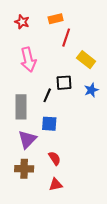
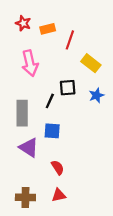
orange rectangle: (56, 19) -> (48, 29), moved
purple triangle: (27, 139) -> (29, 148), turned -42
brown cross: (24, 169) -> (25, 197), moved

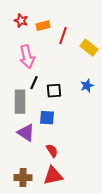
yellow rectangle: (91, 63) -> (89, 48), moved
black square: (68, 88) -> (54, 91), moved
black line: (50, 101) -> (34, 83), moved
red triangle: (59, 195) -> (53, 176), size x1.5

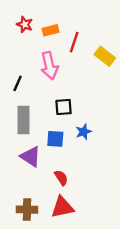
pink arrow: (27, 57) -> (49, 66), moved
black line: (34, 83) -> (18, 83), moved
blue star: (87, 86) -> (84, 132), moved

